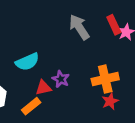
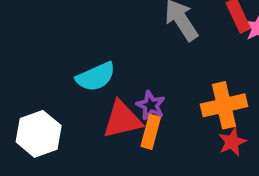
red triangle: (43, 88) -> (122, 120), size x1.5
orange rectangle: (31, 106) -> (151, 132), moved, turned -36

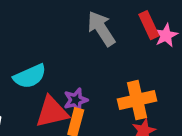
purple star: (151, 105) -> (76, 100), turned 30

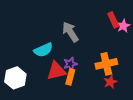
gray arrow: (101, 29) -> (70, 32), moved

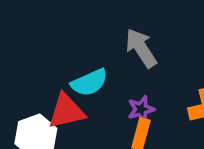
red triangle: (56, 71) -> (66, 111), moved

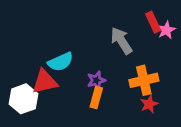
gray arrow: (141, 48) -> (121, 41), moved

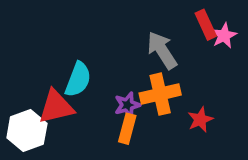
cyan semicircle: (61, 62) -> (78, 79), turned -45
orange cross: (144, 80) -> (160, 94), moved
red star: (149, 104) -> (200, 120), moved

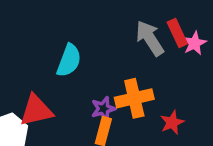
gray arrow: (162, 50) -> (150, 38), moved
cyan semicircle: (78, 79) -> (69, 60), moved

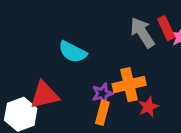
cyan semicircle: (69, 60) -> (73, 52), turned 96
red star: (172, 122) -> (148, 107), moved

